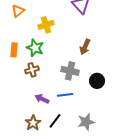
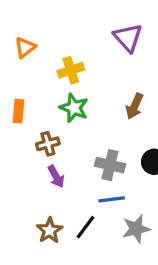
green star: (35, 48) -> (74, 108), moved
gray cross: (70, 71) -> (110, 165), moved
blue line: (65, 95) -> (112, 199), moved
purple arrow: (42, 99) -> (56, 176), moved, turned -144

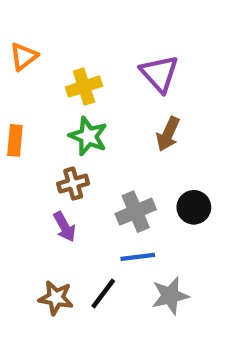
purple triangle: (128, 38) -> (159, 74), moved
brown cross: (48, 144) -> (73, 184), moved
gray cross: (110, 165) -> (136, 212), turned -36
brown star: (50, 230) -> (56, 298), turned -30

